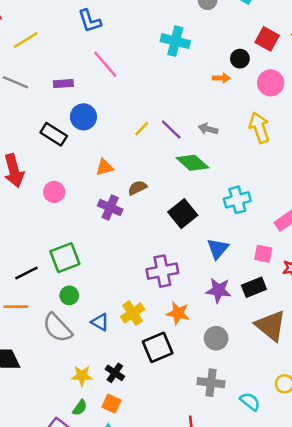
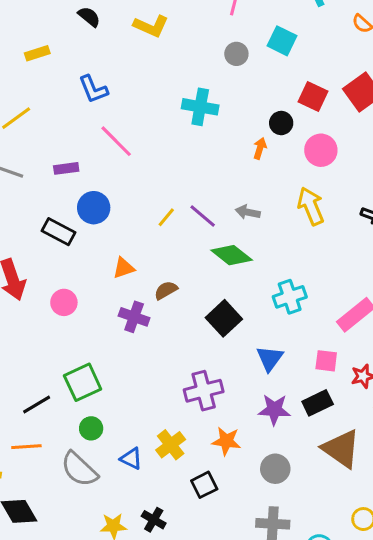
orange arrow: (221, 78) -> (260, 148), turned -70
black square: (158, 347) -> (204, 485), size x0.7

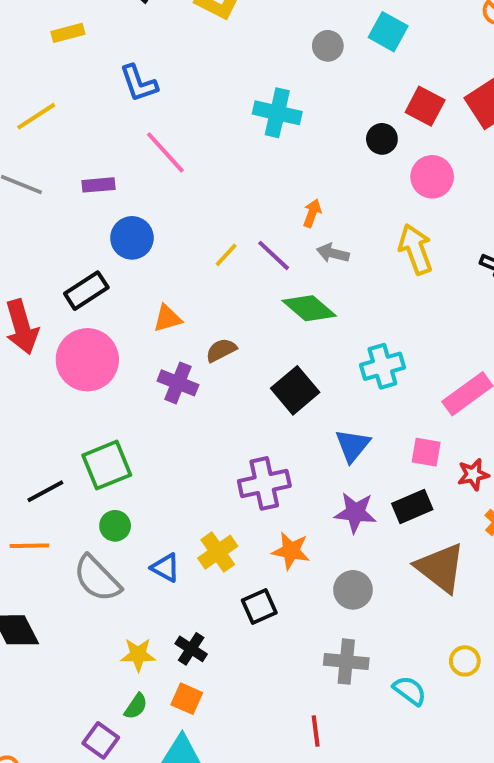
orange arrow: (260, 148) -> (312, 213), moved
black rectangle: (59, 232) -> (86, 291), moved, turned -64
pink circle: (64, 302) -> (87, 360), size x1.8

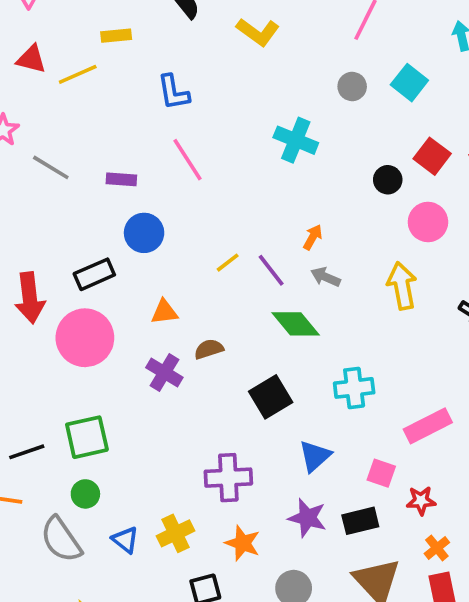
yellow line: (36, 116) -> (78, 74), moved

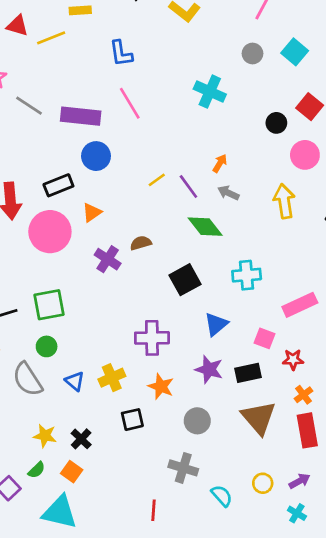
purple rectangle: (121, 179) -> (81, 116), size x1.8
orange triangle: (164, 312) -> (92, 212), moved, turned -30

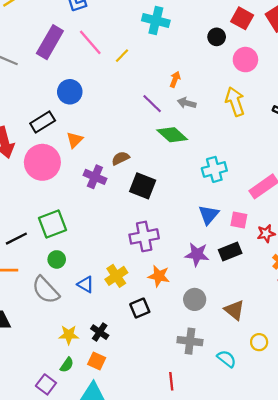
purple rectangle: (81, 116) -> (50, 42), moved, turned -56
yellow line: (157, 180) -> (122, 56), moved
black square: (185, 280) -> (143, 186), moved, turned -30
blue triangle: (216, 324) -> (209, 215), moved
brown triangle: (259, 418) -> (234, 310), moved, size x0.7

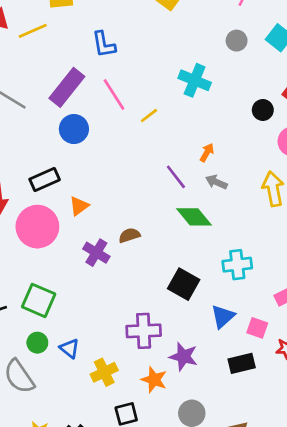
blue circle: (70, 92) -> (74, 129), moved
black square: (143, 186) -> (184, 284), moved
green square: (53, 224) -> (39, 300), turned 36
purple star: (197, 254) -> (184, 356), moved
blue triangle: (86, 284) -> (70, 348), moved

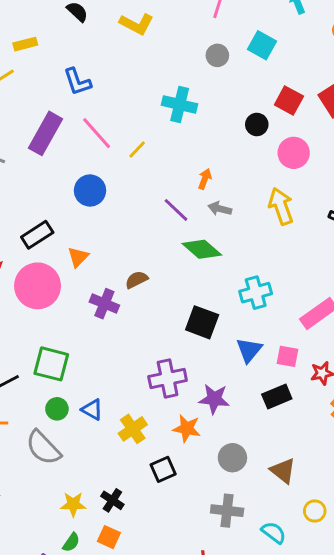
blue circle: (74, 129) -> (90, 191), moved

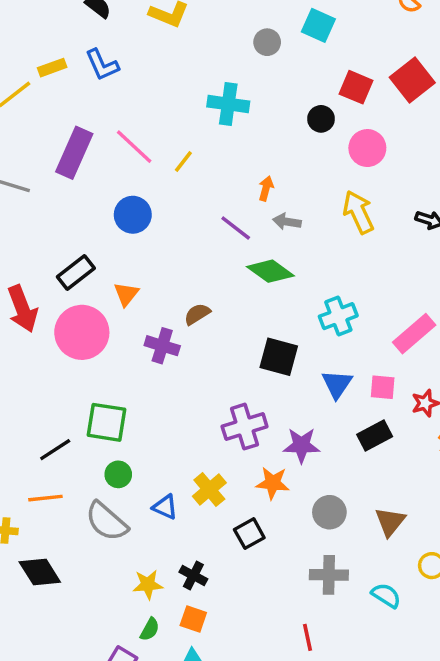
yellow rectangle: (25, 44) -> (52, 68), moved
blue L-shape: (77, 82) -> (102, 65), moved
blue triangle: (92, 410) -> (165, 507), moved
brown triangle: (283, 471) -> (390, 522), turned 36

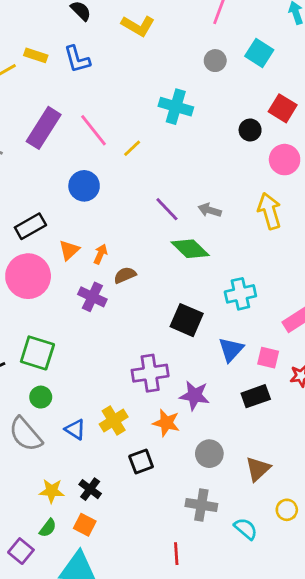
yellow rectangle: (52, 68) -> (36, 55), turned 30
orange arrow: (266, 188) -> (100, 254), moved

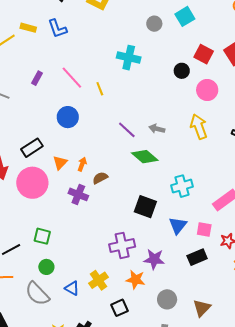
cyan square: (259, 53) -> (185, 16), turned 30
purple rectangle: (44, 128) -> (37, 78), size x0.5
yellow line: (132, 148) -> (100, 89), turned -64
green square: (37, 353) -> (42, 236), size x0.7

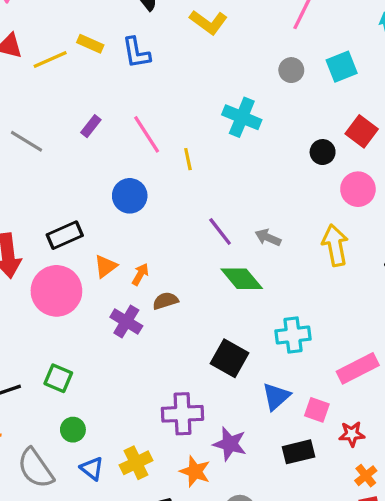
green circle: (46, 267) -> (73, 430), moved

